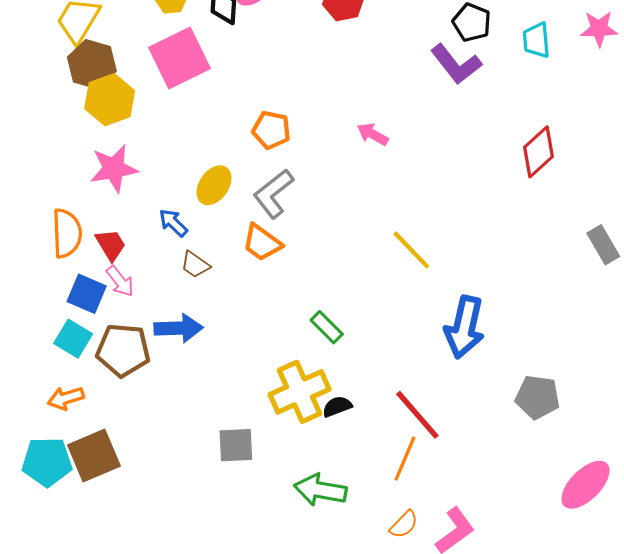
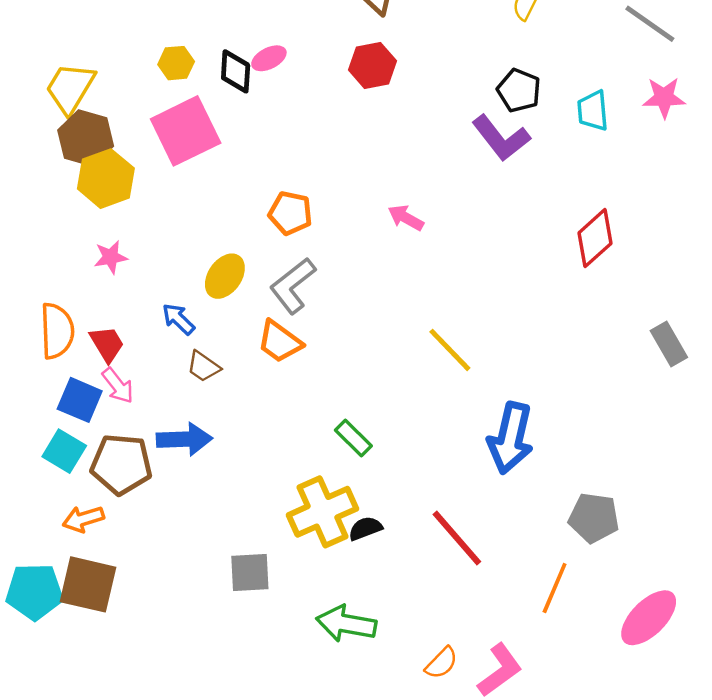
pink star: (114, 169) -> (111, 257), size x0.6
orange arrow: (66, 398) -> (83, 519), moved
brown square: (94, 456) -> (88, 584), turned 36
orange line: (405, 459) -> (555, 588), moved

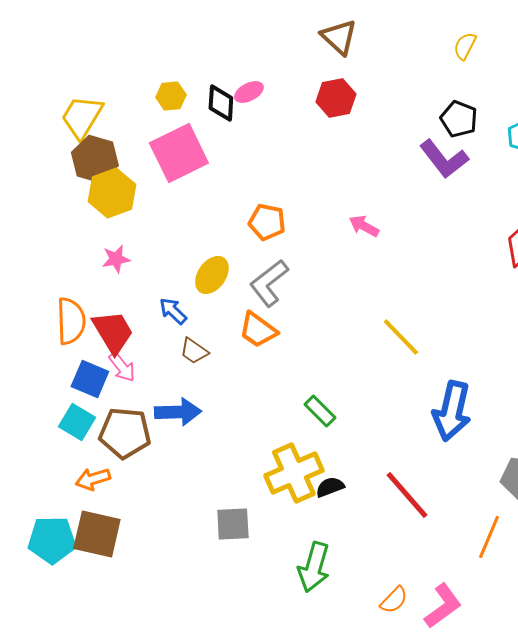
red trapezoid: (107, 344) -> (113, 332), size x1.4
green arrow: (346, 624) -> (314, 567), turned -84

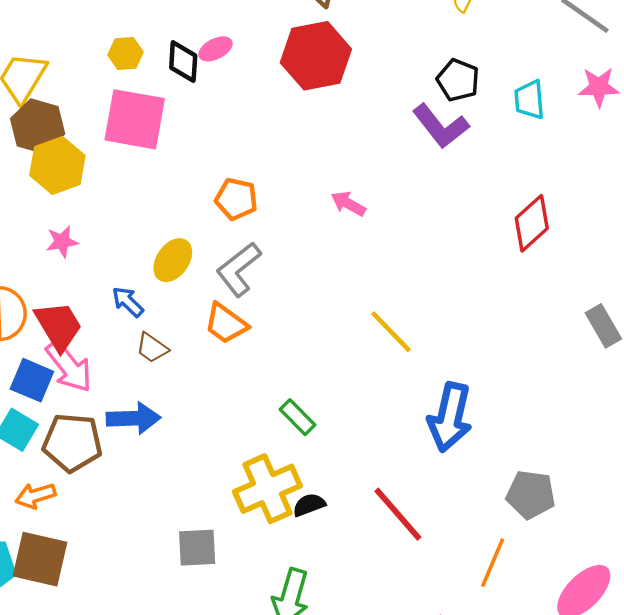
red hexagon: (336, 98) -> (316, 56), size x1.5
pink square: (179, 153) -> (135, 119), turned 36
pink arrow: (122, 367) -> (69, 366), size x1.5

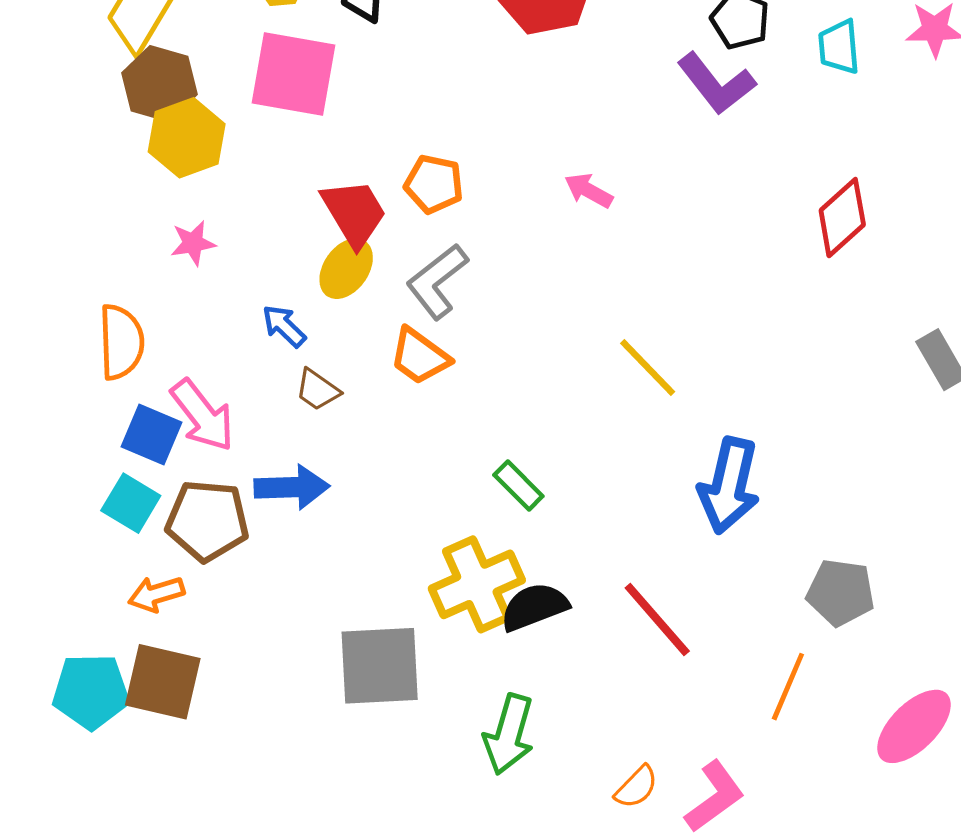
red trapezoid: (59, 326) -> (354, 213), moved
black semicircle: (309, 505) -> (534, 607), size x1.5
gray square: (197, 548) -> (380, 666), size x1.5

